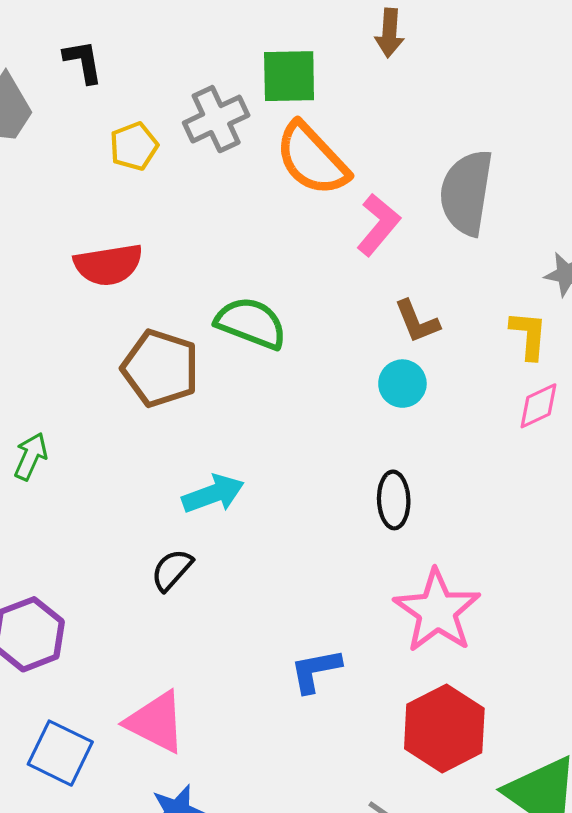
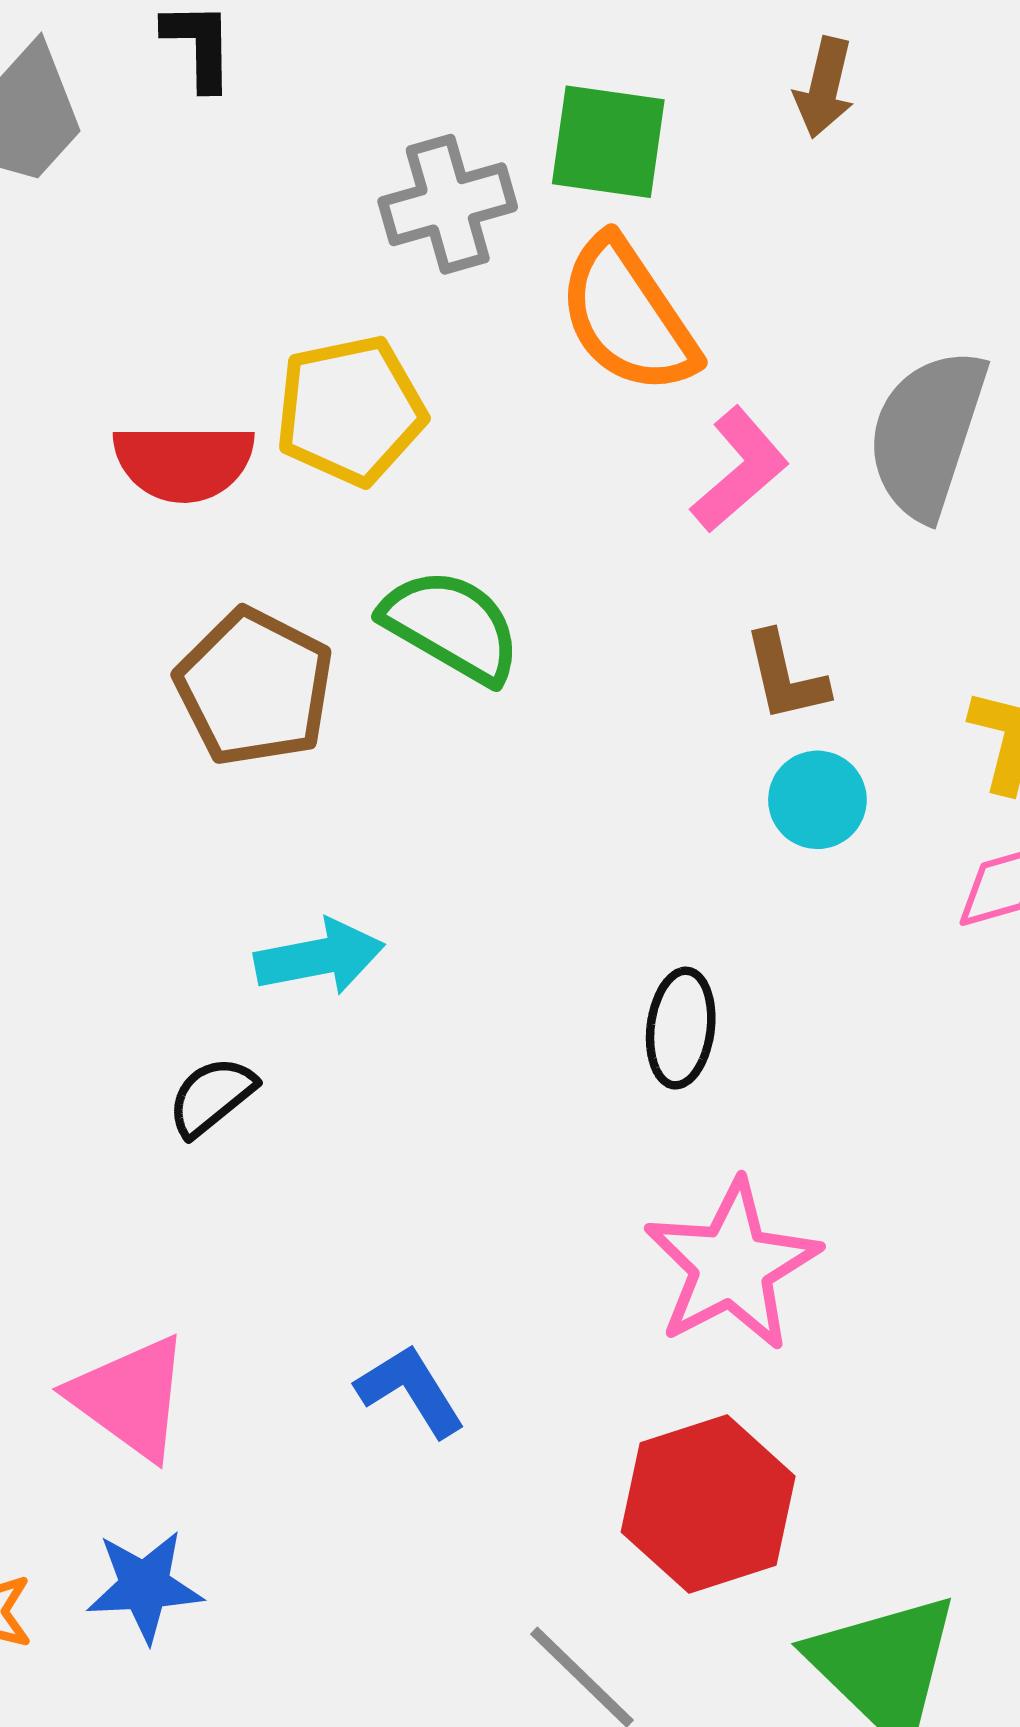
yellow pentagon: (134, 146) -> (350, 410), moved, size x1.5
cyan circle: (402, 384) -> (817, 800), moved
blue L-shape: (315, 670) -> (411, 1390), moved, turned 60

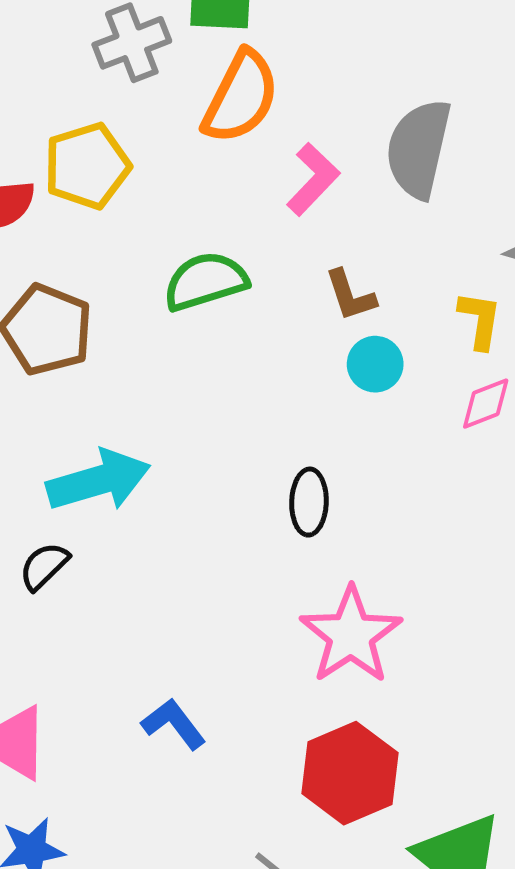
orange semicircle: (628, 316) -> (241, 97), turned -114
green semicircle: (451, 626) -> (206, 281), moved, turned -42
cyan arrow: (320, 957) -> (98, 481), size x1.4

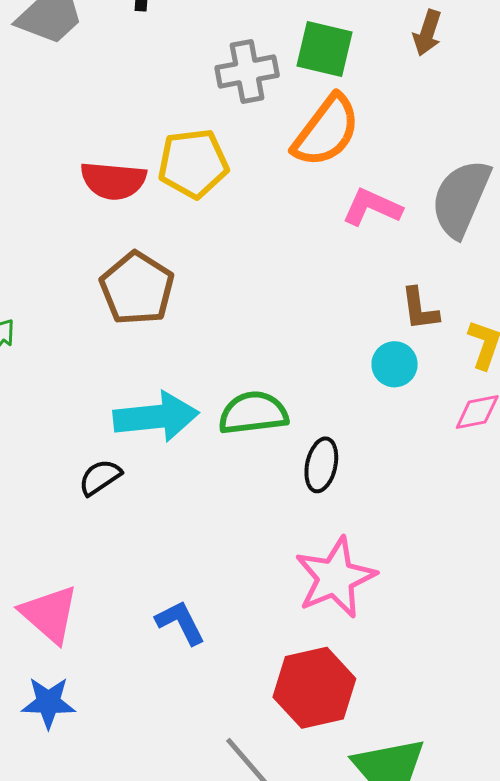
pink L-shape: (313, 179) -> (372, 207), turned -120
green semicircle: (206, 281) -> (253, 413), moved
brown L-shape: (350, 295) -> (420, 309), moved

